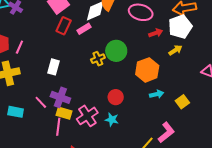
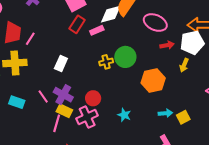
yellow arrow: (175, 50) -> (184, 65), turned 136
cyan arrow: (157, 94) -> (165, 113), moved
red circle: (116, 97) -> (93, 98), moved
cyan star: (112, 120) -> (124, 115), moved

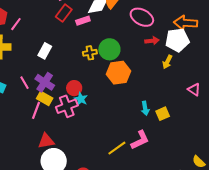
orange hexagon: (153, 80) -> (119, 73), moved
cyan arrow: (165, 113) -> (145, 108), turned 80
cyan star: (124, 115) -> (81, 99), moved

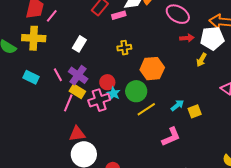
green circle: (109, 49) -> (136, 91), moved
cyan arrow: (145, 108) -> (177, 105), turned -120
yellow line: (117, 148) -> (146, 109), moved

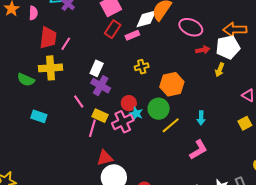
purple cross: (78, 75) -> (101, 86), moved
cyan rectangle: (31, 77) -> (39, 116), moved
cyan arrow: (177, 105) -> (201, 118), turned 136
yellow square: (195, 111) -> (245, 123), moved

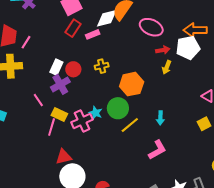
yellow arrow: (220, 70) -> (167, 67), moved
purple cross: (101, 86) -> (60, 84), turned 30
red circle: (129, 103) -> (73, 69), moved

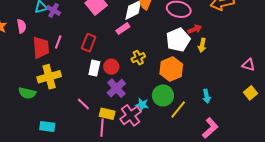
red rectangle: (73, 28) -> (89, 43), moved
pink line: (26, 42) -> (58, 42), moved
white pentagon: (188, 48) -> (178, 40), moved
purple cross: (60, 84) -> (116, 88), moved

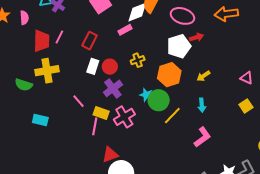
yellow arrow: (202, 45) -> (203, 76), moved, turned 40
cyan star: (142, 105) -> (146, 95), moved

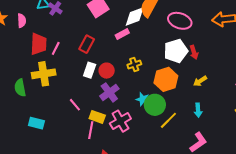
pink line: (59, 37) -> (56, 48), moved
red arrow: (197, 37) -> (194, 52), moved, turned 88
green semicircle: (24, 85) -> (20, 88), turned 60

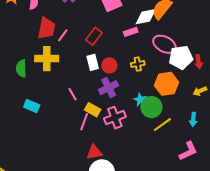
pink ellipse: (180, 21) -> (164, 44), moved
white rectangle: (90, 70) -> (93, 62), turned -42

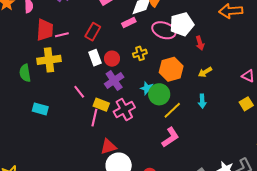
pink line: (63, 35) -> (62, 35), turned 48
white pentagon: (181, 57) -> (182, 24), moved
pink L-shape: (188, 151) -> (170, 137), moved

